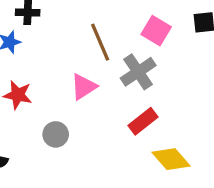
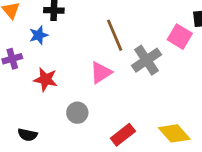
pink square: (156, 31) -> (180, 37), moved
red rectangle: (143, 121) -> (123, 135), moved

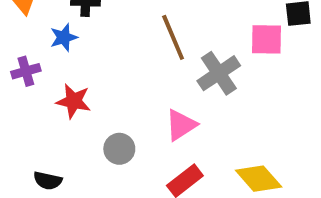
pink square: (180, 37) -> (267, 39), turned -30
pink triangle: (101, 73) -> (181, 125), moved

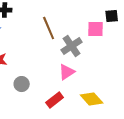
pink triangle: (181, 125) -> (67, 72), moved

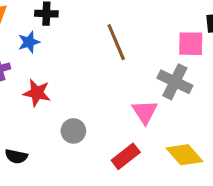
gray cross: (72, 46) -> (175, 82), moved, turned -30
pink triangle: (67, 72) -> (145, 112), turned -30

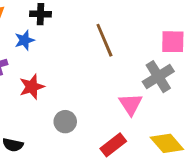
gray cross: (175, 82) -> (158, 77), turned 32
red star: (37, 93) -> (32, 87), turned -30

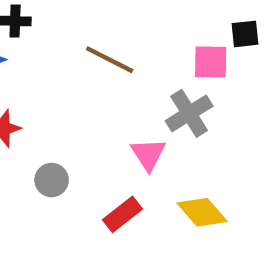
brown line: (104, 40) -> (110, 60), turned -40

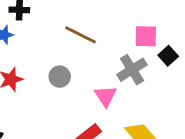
black square: (245, 34) -> (168, 56), moved, turned -36
gray circle: (52, 180) -> (60, 77), moved

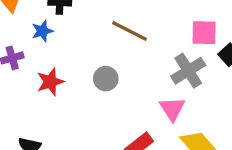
pink triangle: (106, 96) -> (172, 109), moved

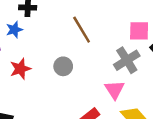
brown line: (130, 31) -> (82, 30), turned 32

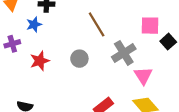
gray cross: (127, 60) -> (124, 53), moved
pink triangle: (115, 90) -> (143, 76), moved

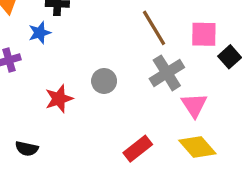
brown line: (97, 24) -> (154, 28), moved
red star: (40, 61) -> (59, 99), moved

